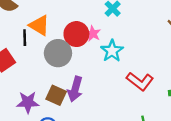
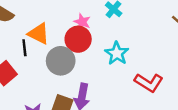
pink star: (93, 34) -> (82, 22), moved

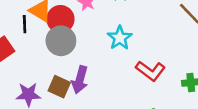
red circle: (78, 39) -> (60, 19), moved

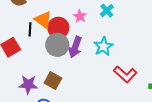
purple arrow: (80, 80) -> (75, 47), moved

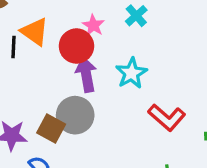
red circle: (58, 28) -> (76, 46), moved
gray circle: (57, 45) -> (75, 115), moved
purple arrow: (75, 47) -> (86, 75), turned 150

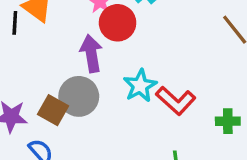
red circle: (76, 46) -> (118, 23), moved
cyan star: (131, 73) -> (140, 86), moved

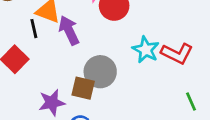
purple arrow: (91, 54) -> (69, 30), moved

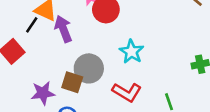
black line: (34, 29) -> (32, 25), turned 42
red L-shape: (177, 53) -> (127, 92), moved

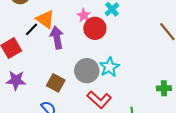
gray circle: (89, 68) -> (87, 71), moved
purple star: (43, 93) -> (16, 80), moved

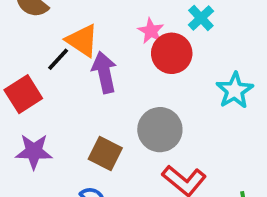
cyan star: (109, 67) -> (235, 90), moved

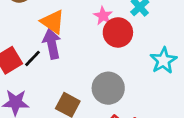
black line: (58, 59) -> (32, 58), moved
purple arrow: (104, 72) -> (52, 44), moved

